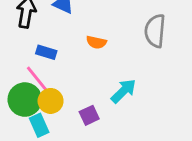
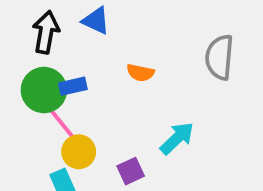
blue rectangle: (46, 52) -> (73, 86), turned -30
green circle: (25, 100) -> (44, 90), moved

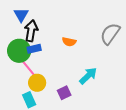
blue triangle: (96, 21) -> (21, 15), moved, turned 35
black arrow: (46, 32) -> (31, 31), moved
gray semicircle: (219, 57) -> (110, 34), turned 30

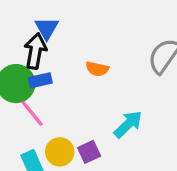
blue triangle: (21, 15) -> (47, 28), moved
yellow circle: (37, 83) -> (60, 152), moved

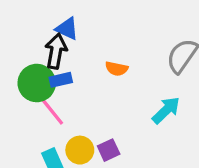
blue triangle: (47, 28) -> (67, 29), turned -35
cyan arrow: (128, 124) -> (166, 110), moved

